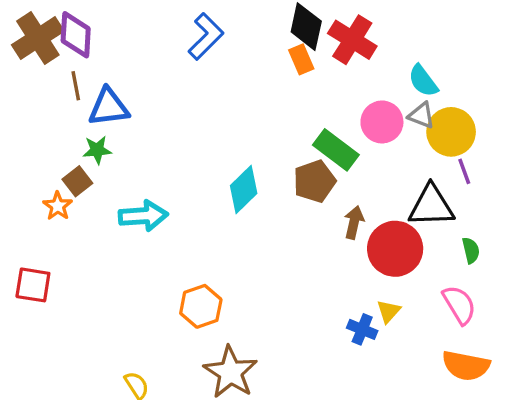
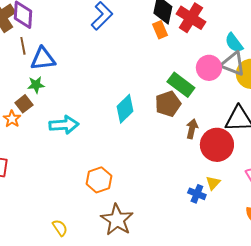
gray triangle: (421, 115) -> (233, 64), size x1.5

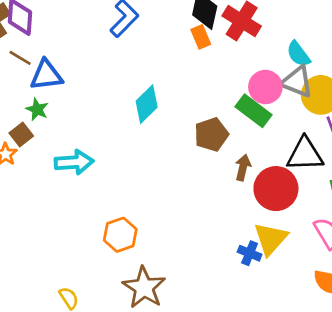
brown line: (23, 46) -> (20, 58), turned -48
green star: (36, 85) -> (37, 109), turned 30
green rectangle: (181, 85) -> (254, 111), moved
cyan diamond: (125, 109) -> (147, 104), moved
yellow triangle: (213, 183) -> (271, 239), size x1.8

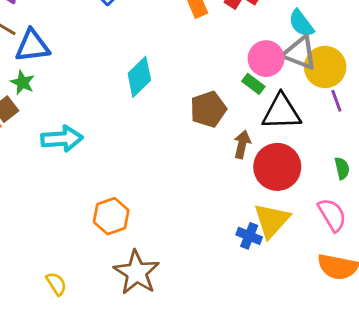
green rectangle: (254, 111) -> (253, 84), size x0.6
black triangle: (305, 154) -> (281, 112), moved

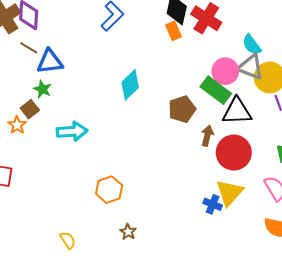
green rectangle: (253, 84) -> (216, 90), size x1.8
brown star: (137, 272) -> (128, 232), size x0.5

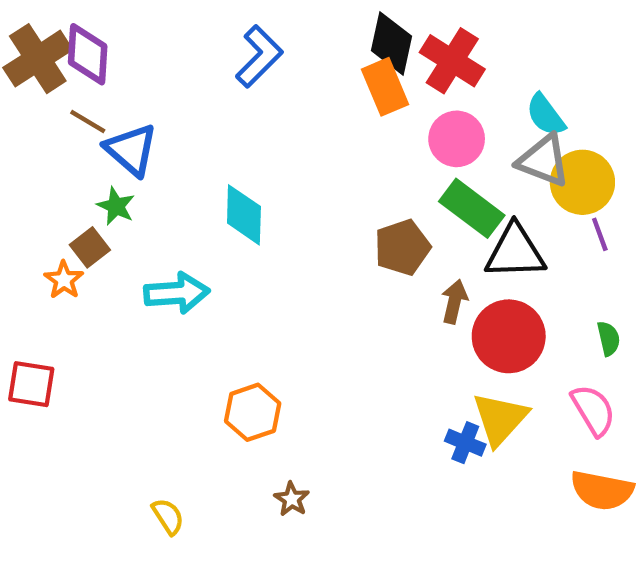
orange rectangle: (174, 31) -> (385, 87), size x1.4
blue triangle: (50, 62) -> (131, 150), turned 48
pink circle: (225, 71) -> (457, 139), moved
cyan diamond: (130, 85) -> (244, 215), moved, turned -44

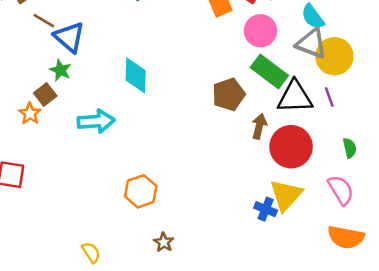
purple line: (600, 234) -> (329, 97), moved

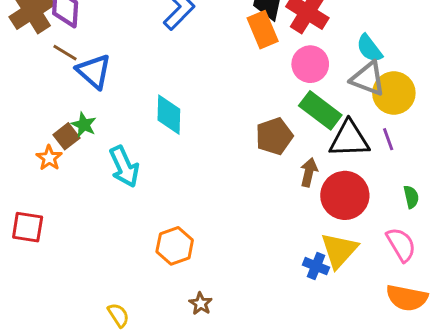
green star: (60, 70) -> (84, 125), moved
cyan arrow: (96, 121) -> (124, 167), turned 69

